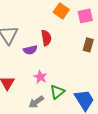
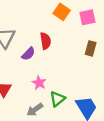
purple semicircle: (30, 50) -> (28, 54), turned -32

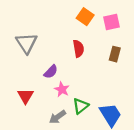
red semicircle: (46, 41) -> (78, 49), moved
purple semicircle: (28, 54) -> (51, 72), moved

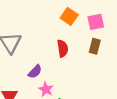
brown rectangle: (115, 54) -> (95, 46), moved

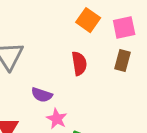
purple semicircle: (35, 72) -> (42, 95), turned 64

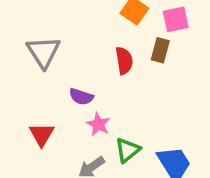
brown rectangle: (123, 60) -> (160, 50), moved

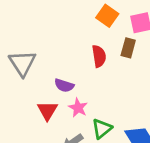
gray triangle: (43, 52) -> (22, 63), moved
red triangle: (42, 134) -> (47, 111), moved

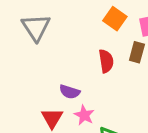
gray triangle: (22, 63) -> (36, 27), moved

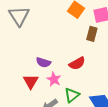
red semicircle: (106, 61) -> (77, 63), moved, turned 70

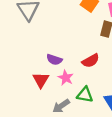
green triangle: (72, 95) -> (85, 95), turned 49

